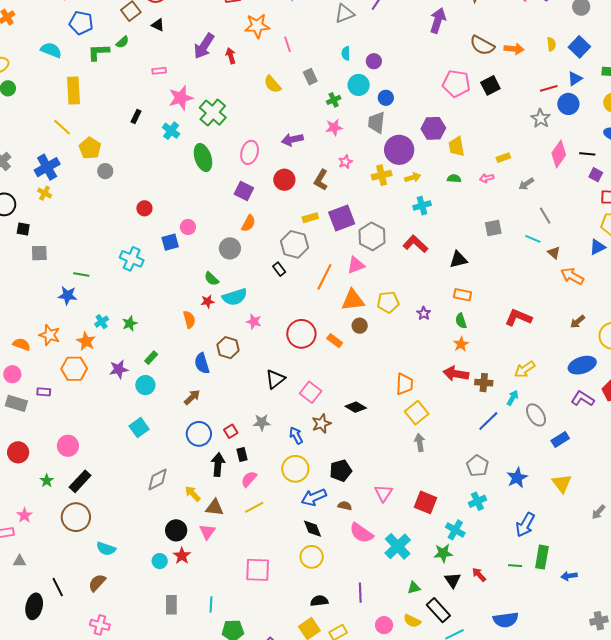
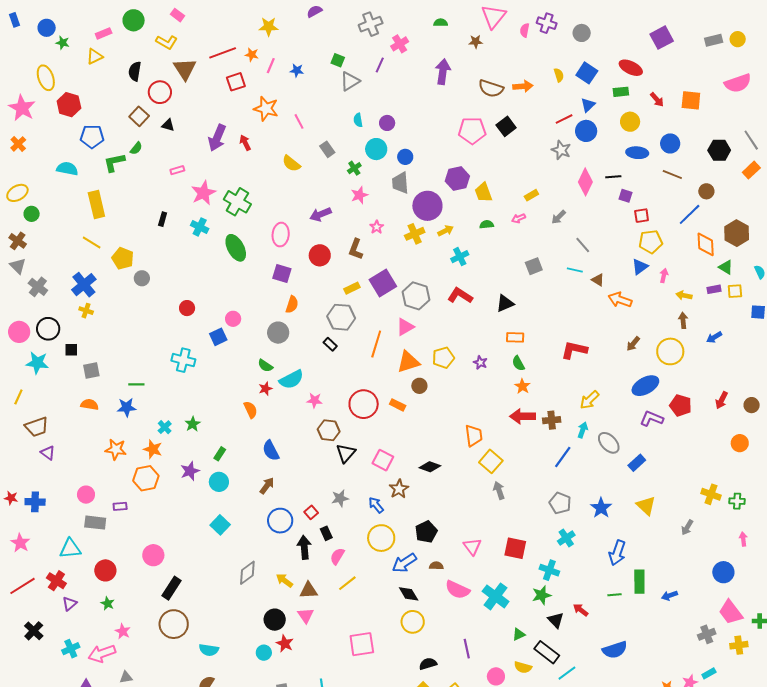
orange star: (257, 26) -> (266, 109), turned 30
orange semicircle: (22, 344) -> (90, 405), moved
brown hexagon: (228, 348) -> (329, 430), moved
green star: (47, 481) -> (108, 603), moved

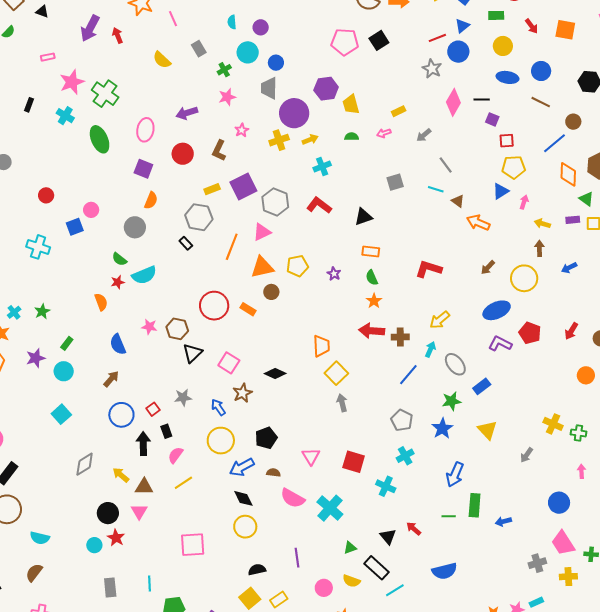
pink star: (315, 400) -> (149, 327), moved
green star: (542, 595) -> (451, 401), moved

